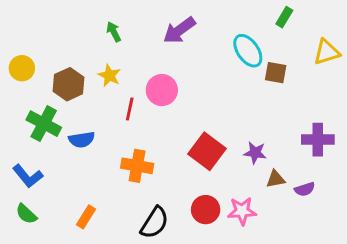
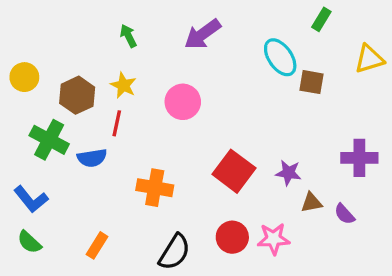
red line: (130, 109) -> (117, 123), moved
purple semicircle: (305, 189) -> (345, 214), turned 66

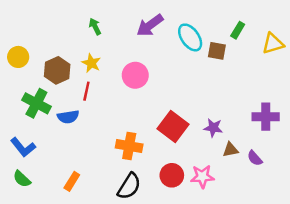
green rectangle: (321, 19) -> (238, 30), moved
cyan ellipse: (280, 57) -> (190, 37), moved
brown square: (312, 82) -> (217, 51), moved
orange cross: (155, 188) -> (129, 146), moved

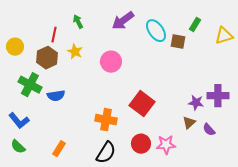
red line: (86, 91) -> (54, 35), moved
purple star: (213, 128) -> (196, 103), moved
brown triangle: (230, 150) -> (189, 123), turned -32

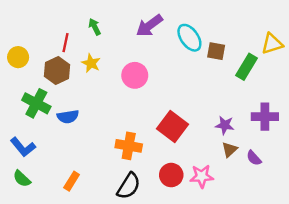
green rectangle: (195, 25) -> (247, 67), moved, size x1.5
purple star: (196, 103) -> (225, 125), moved

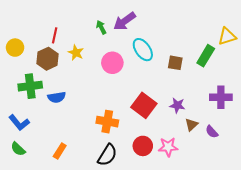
green arrow: (95, 27) -> (101, 27), moved
cyan ellipse: (189, 38) -> (143, 50), moved
brown square: (216, 51) -> (175, 63), moved
green cross: (36, 103) -> (30, 86), turned -35
purple star: (225, 125) -> (177, 105), moved

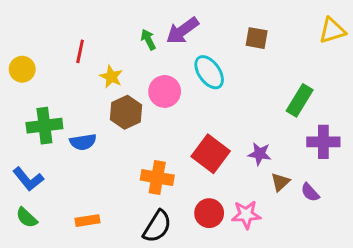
yellow triangle: (227, 36) -> (332, 31), moved
green rectangle: (206, 56) -> (300, 100), moved
brown hexagon: (47, 59) -> (126, 112), moved
brown square: (175, 63) -> (257, 38), moved
orange rectangle: (60, 151) -> (87, 221), turned 49

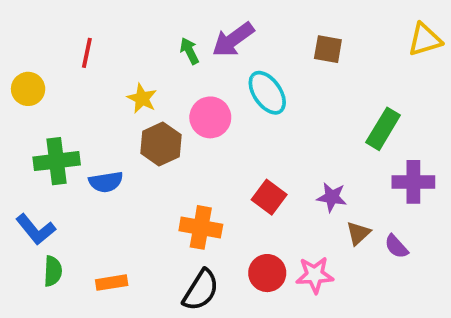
red line: (80, 51) -> (87, 53), moved
red square: (211, 154) -> (269, 197), size x0.7
green semicircle: (27, 218) -> (53, 271), moved, turned -130

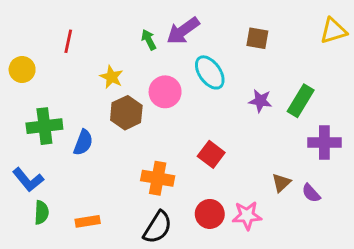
blue semicircle: (106, 182) -> (83, 142), turned -60
purple star: (332, 197) -> (260, 101), moved

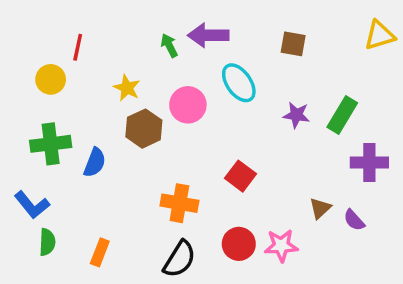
purple arrow: (183, 31) -> (208, 35), turned 36
yellow circle: (22, 70) -> (51, 79), moved
orange rectangle: (88, 221) -> (100, 252), turned -60

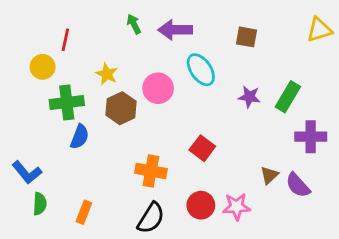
green arrow: (169, 45) -> (134, 24), moved
green cross: (51, 144) -> (67, 102), moved
purple semicircle: (354, 220) -> (298, 185), size x1.4

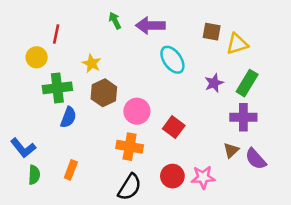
yellow triangle: (319, 30) -> (237, 44), moved
pink circle: (158, 88) -> (137, 111), moved
purple star: (249, 97) -> (214, 83), turned -30
purple cross: (311, 137) -> (243, 117), moved
orange rectangle: (84, 212) -> (71, 170), moved

